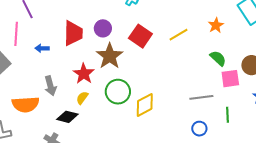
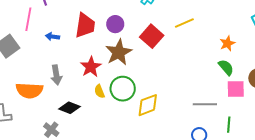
orange star: (216, 25) -> (227, 43), moved
yellow line: (178, 35) -> (184, 23), moved
yellow semicircle: (82, 98) -> (99, 91), moved, turned -64

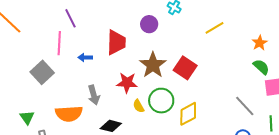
purple circle: (115, 24) -> (149, 24), moved
red square: (152, 36) -> (185, 68), moved
red star: (91, 67) -> (127, 83), turned -30
gray line: (205, 104) -> (245, 106), turned 55

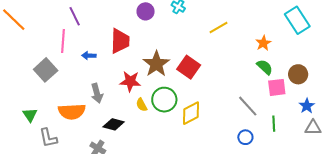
purple circle: (149, 24) -> (146, 11), moved

